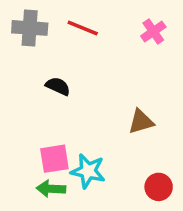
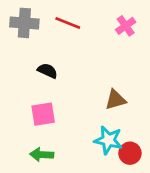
pink square: (54, 159) -> (43, 114), moved
cyan star: (88, 171) -> (108, 140), moved

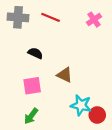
brown triangle: (116, 100) -> (65, 75), moved, turned 42
green arrow: (42, 155) -> (31, 116), turned -56

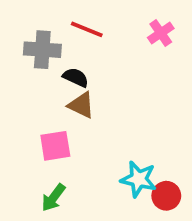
gray cross: (18, 17) -> (42, 50), moved
black semicircle: (35, 53) -> (76, 77), moved
brown triangle: (65, 75) -> (81, 105), moved

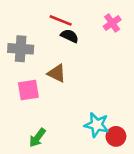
gray cross: (42, 50) -> (21, 49), moved
black semicircle: (76, 77) -> (70, 36), moved
pink square: (55, 146) -> (28, 90), moved

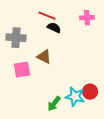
pink cross: (112, 23) -> (87, 18), turned 32
red circle: (116, 136) -> (90, 92), moved
green arrow: (37, 138) -> (54, 104), moved

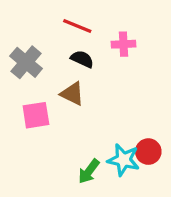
pink cross: (87, 18) -> (124, 44), moved
black semicircle: (54, 28) -> (82, 59), moved
gray cross: (16, 38) -> (26, 62), turned 36

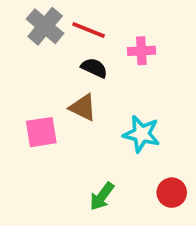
gray cross: (26, 62) -> (45, 26), moved
red circle: (148, 152) -> (172, 193), moved
cyan star: (124, 160) -> (141, 134), moved

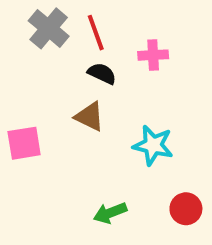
red line: (89, 30) -> (96, 33), turned 48
pink square: (41, 132) -> (24, 143), moved
green arrow: (102, 196) -> (110, 213), turned 32

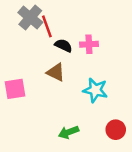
red line: (96, 33) -> (47, 26), moved
pink cross: (153, 55) -> (89, 44), moved

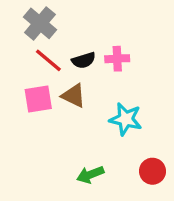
red line: (47, 26) -> (48, 60), moved, turned -30
black semicircle: (63, 46) -> (84, 60), turned 138
pink square: (15, 89) -> (38, 99), moved

